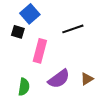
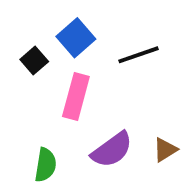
blue square: (30, 14) -> (76, 38), moved
black square: (18, 32) -> (34, 61), turned 32

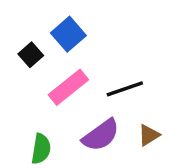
black line: (139, 55) -> (125, 89), moved
pink rectangle: (76, 97) -> (68, 87), turned 36

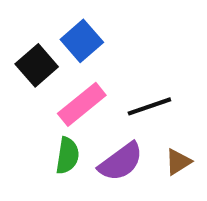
black square: (31, 55) -> (37, 65), size x1.4
green semicircle: (41, 149) -> (67, 156), moved

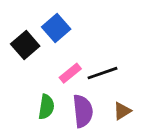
pink rectangle: (82, 104) -> (70, 73), moved, size x0.7
purple semicircle: (121, 162) -> (83, 111), turned -60

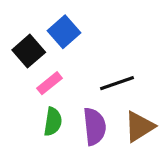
pink rectangle: (70, 73) -> (50, 83), moved
brown triangle: (122, 111) -> (139, 126), size x1.5

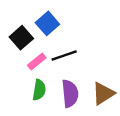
black line: (117, 83) -> (64, 55), moved

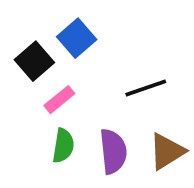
black line: (64, 55) -> (146, 88), moved

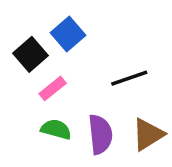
green semicircle: (63, 146) -> (56, 129), turned -84

